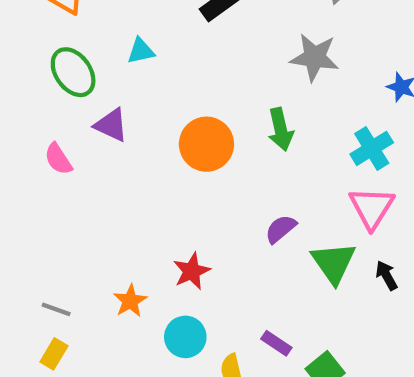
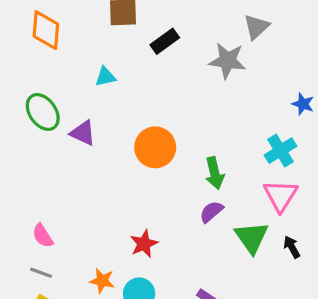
gray star: (314, 57) -> (227, 61), moved
green ellipse: (73, 72) -> (43, 112), moved
green arrow: (281, 129) -> (215, 173), moved
pink semicircle: (58, 159) -> (43, 236), moved
orange star: (130, 301) -> (102, 281), moved, turned -30

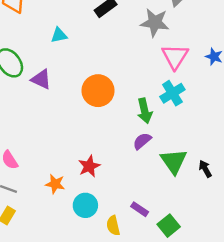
cyan cross: (280, 151) -> (172, 93), moved
pink triangle: (280, 196) -> (175, 57), moved
orange star: (102, 281) -> (55, 184), moved

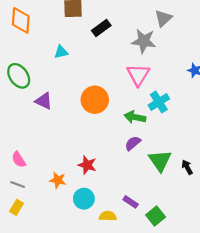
pink triangle: (175, 57) -> (138, 75), moved
purple triangle: (41, 79) -> (44, 101), moved
green arrow: (145, 111) -> (135, 117), turned 114
red star: (89, 166) -> (87, 165), turned -30
yellow semicircle: (113, 226) -> (108, 216), turned 105

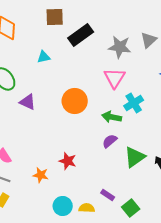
gray triangle: (163, 18) -> (149, 40), moved
black rectangle: (101, 28) -> (81, 35), size x1.4
green triangle: (160, 161) -> (135, 157), turned 30
cyan circle: (84, 199) -> (63, 206), moved

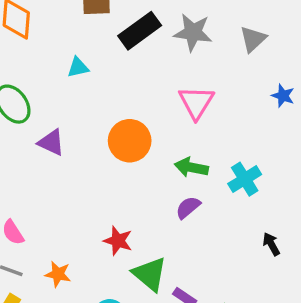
gray star: (120, 47) -> (193, 32), moved
cyan cross: (134, 103) -> (245, 179), moved
green triangle: (135, 157) -> (150, 274), moved, turned -45
orange star: (41, 175) -> (58, 274), moved

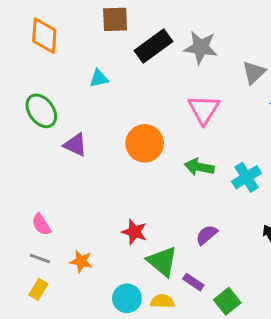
gray triangle: (253, 39) -> (254, 73), moved
purple semicircle: (188, 207) -> (207, 235), moved

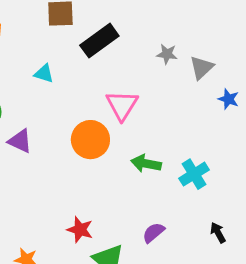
gray star: (201, 47) -> (167, 54), moved, size x0.6
cyan triangle: (99, 78) -> (44, 74), turned 30
pink triangle: (204, 109) -> (122, 105), moved

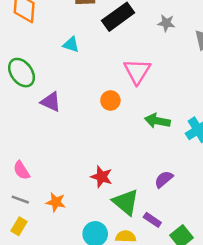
gray star: (167, 54) -> (166, 23), moved
orange circle: (90, 140) -> (110, 101), size x0.6

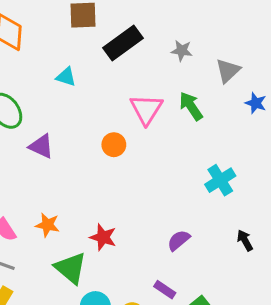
green arrow: (157, 121) -> (191, 106), moved, turned 45
orange star: (56, 202) -> (48, 225), moved
green triangle: (126, 202) -> (71, 268), moved

